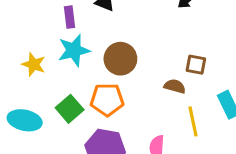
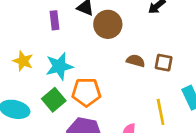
cyan star: (74, 50) -> (59, 66), moved
brown circle: (120, 59) -> (108, 24), moved
brown semicircle: (175, 86) -> (136, 61), moved

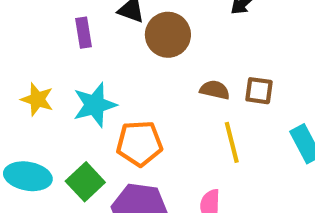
green square: (54, 100) -> (85, 182), moved
yellow line: (161, 112) -> (232, 142), moved

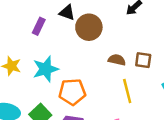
purple rectangle: (84, 33) -> (39, 26), turned 35

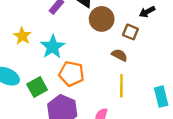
brown square: (143, 60) -> (130, 32), moved
cyan star: (46, 69) -> (53, 47), turned -30

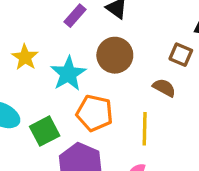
brown circle: (102, 19) -> (115, 55), moved
yellow line: (121, 86) -> (145, 129), moved

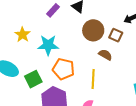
brown circle: (115, 55) -> (93, 30), moved
cyan star: (68, 74) -> (48, 45), turned 30

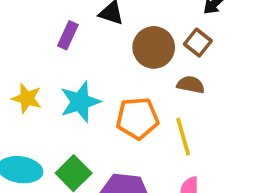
brown square: (116, 35) -> (198, 43), turned 32
orange pentagon: (63, 69) -> (137, 118), moved

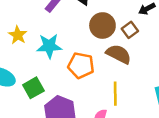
brown semicircle: (191, 85) -> (119, 54), size x1.5
yellow line: (183, 137) -> (115, 94), moved

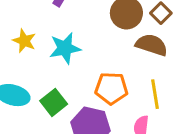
orange pentagon: (81, 65) -> (111, 88), moved

